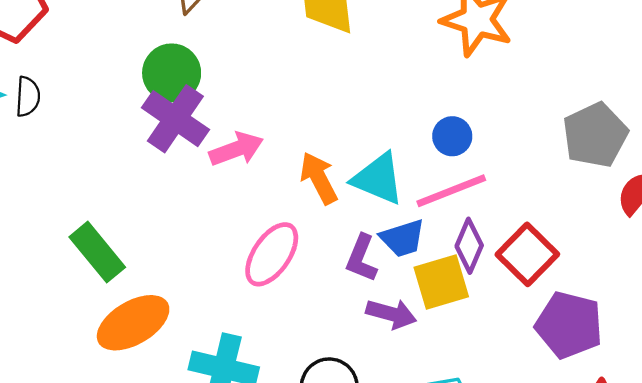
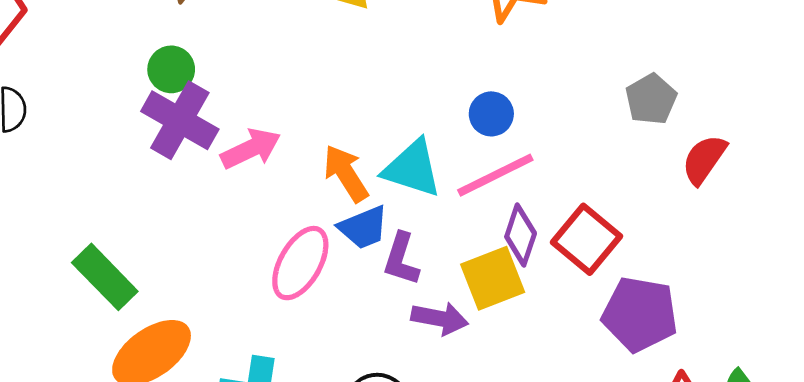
green circle: (172, 73) -> (171, 69), size x0.7
gray pentagon: (595, 135) -> (651, 99), size x0.7
blue trapezoid: (403, 238) -> (364, 227), moved

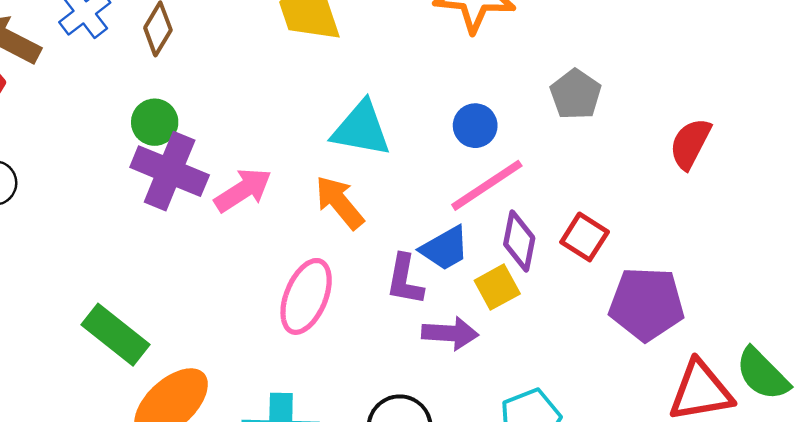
gray pentagon: (651, 99) -> (576, 94), moved
cyan triangle: (412, 168) -> (361, 129), moved
blue trapezoid: (364, 227) -> (445, 248), moved
red square: (586, 239) -> (585, 237), size x0.7
yellow square: (493, 278) -> (497, 287), size x0.7

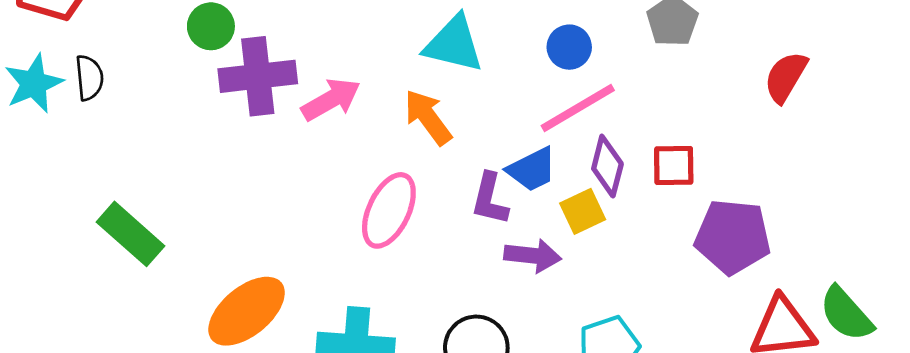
green circle: (155, 122) -> (211, 26), moved
purple cross: (170, 171) -> (258, 76), turned -32
red square: (585, 237) -> (674, 166), turned -36
green rectangle: (116, 335) -> (130, 234), moved

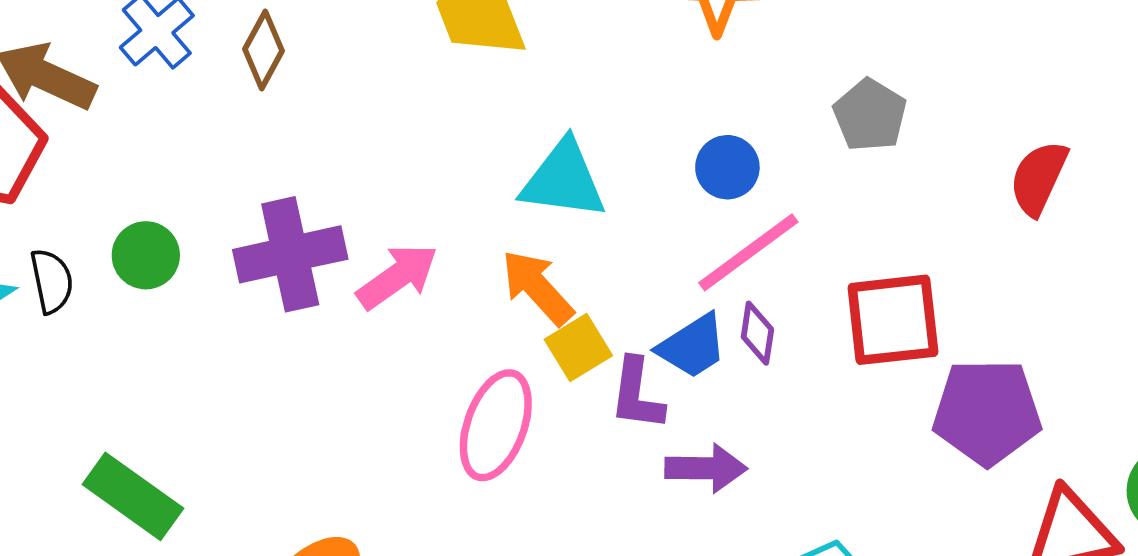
green circle: (211, 26) -> (146, 255), moved
purple diamond: (607, 166) -> (757, 333), moved, size x0.7
red square: (674, 166) -> (893, 320), size x1.5
yellow square: (583, 211) -> (578, 348), moved

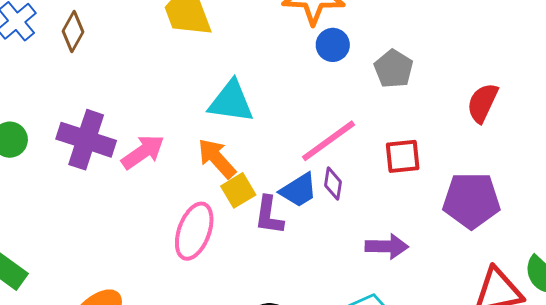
blue circle: (727, 167) -> (333, 45), moved
purple cross: (290, 254) -> (86, 140), turned 30
red square: (893, 320) -> (403, 156), moved, size x0.7
purple pentagon: (987, 412) -> (471, 200), moved
purple arrow: (706, 468) -> (387, 246), moved

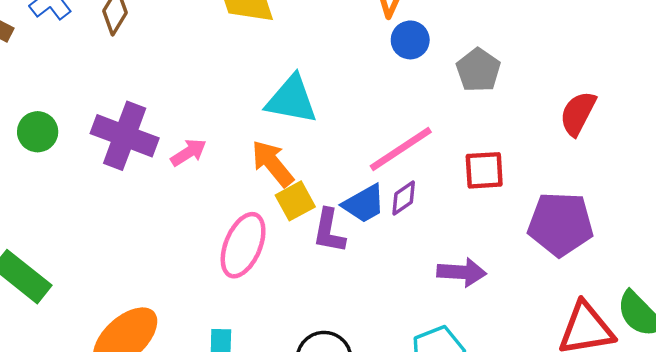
pink arrow: (143, 152) -> (188, 152), size x0.7
purple diamond: (333, 184) -> (404, 198), turned 44

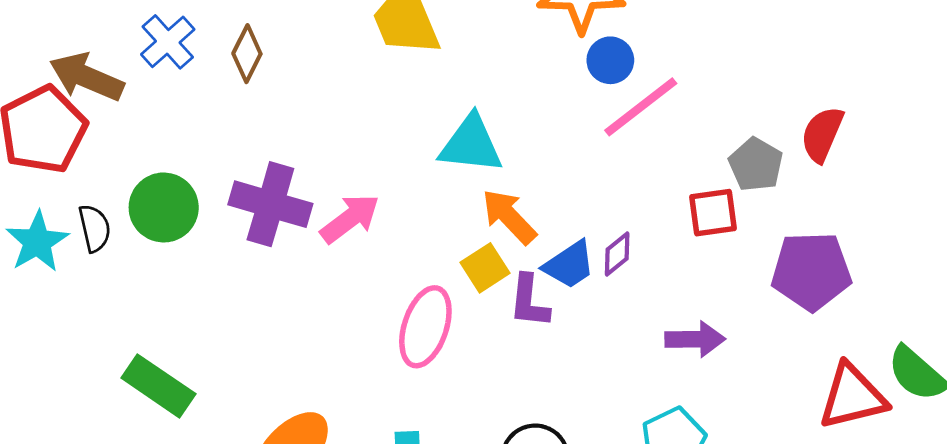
gray pentagon: (478, 70) -> (756, 164), moved
green circle: (38, 132) -> (164, 207), size x1.4
pink line: (401, 149) -> (641, 107), moved
pink arrow: (188, 152) -> (350, 219), size x1.4
orange arrow: (272, 163) -> (509, 217), moved

